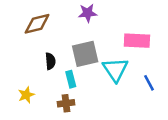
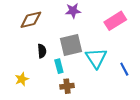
pink rectangle: (137, 41) -> (115, 21), moved, turned -35
brown cross: (66, 103) -> (67, 86), moved

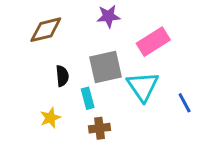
pink rectangle: (115, 21) -> (153, 42), moved
yellow star: (22, 79) -> (50, 118), moved

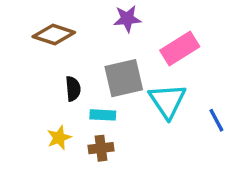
brown diamond: (46, 30) -> (54, 34), turned 32
cyan rectangle: (88, 98) -> (103, 115), turned -72
brown cross: (100, 128) -> (101, 148), moved

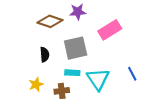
brown diamond: (54, 34) -> (50, 21), moved
cyan triangle: (167, 101) -> (98, 79), moved
cyan rectangle: (103, 115) -> (72, 73), moved

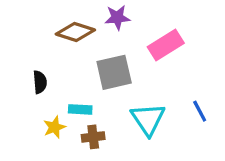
black semicircle: (45, 55) -> (40, 82), moved
cyan rectangle: (72, 73) -> (80, 109), moved

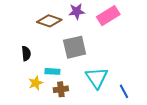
pink rectangle: (166, 45) -> (108, 16), moved
blue line: (200, 111) -> (124, 91), moved

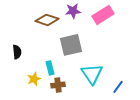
black semicircle: (26, 54) -> (17, 52), moved
cyan rectangle: (52, 71) -> (50, 68), turned 72
blue line: (124, 91) -> (118, 87), turned 64

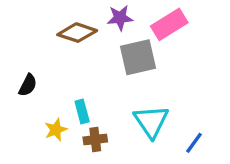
gray square: (71, 45) -> (138, 57), moved
black semicircle: (17, 52) -> (28, 85), turned 32

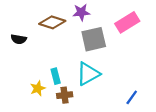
pink rectangle: (169, 24) -> (127, 22), moved
black semicircle: (28, 85) -> (19, 39), moved, turned 72
cyan triangle: (151, 121) -> (88, 74), moved, turned 35

